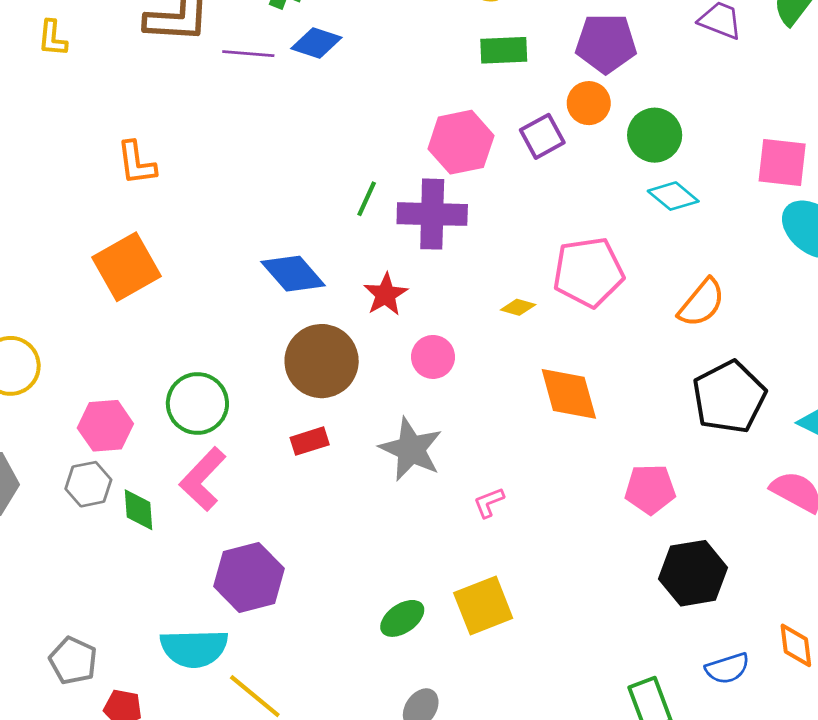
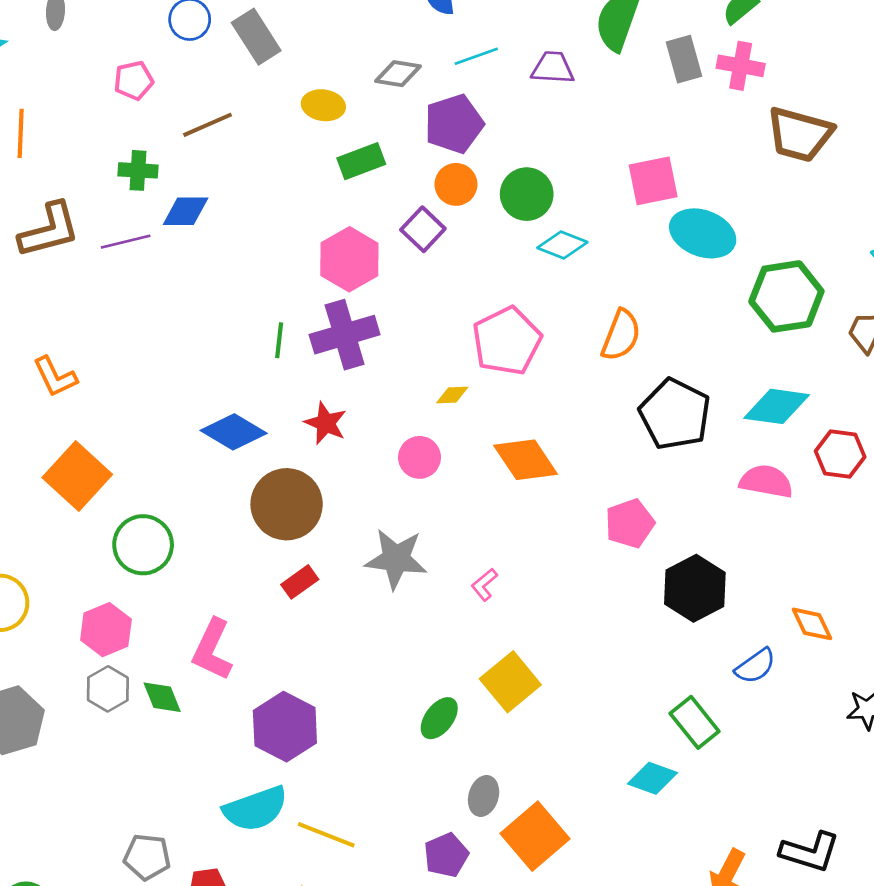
pink circle: (433, 357) -> (419, 457), moved
green circle: (197, 403) -> (143, 545), moved

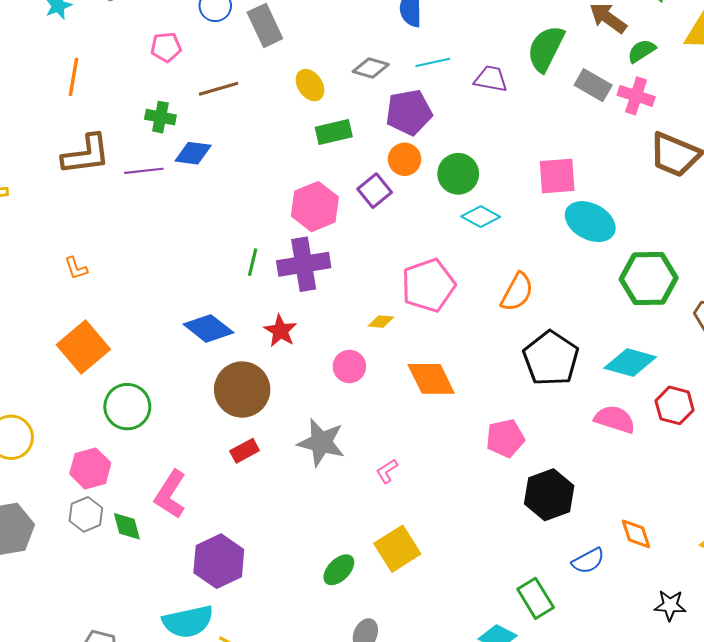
gray rectangle: (684, 59) -> (593, 85), turned -52
yellow ellipse: (323, 105) -> (310, 85), turned 40
orange L-shape: (55, 377) -> (76, 268), size x0.7

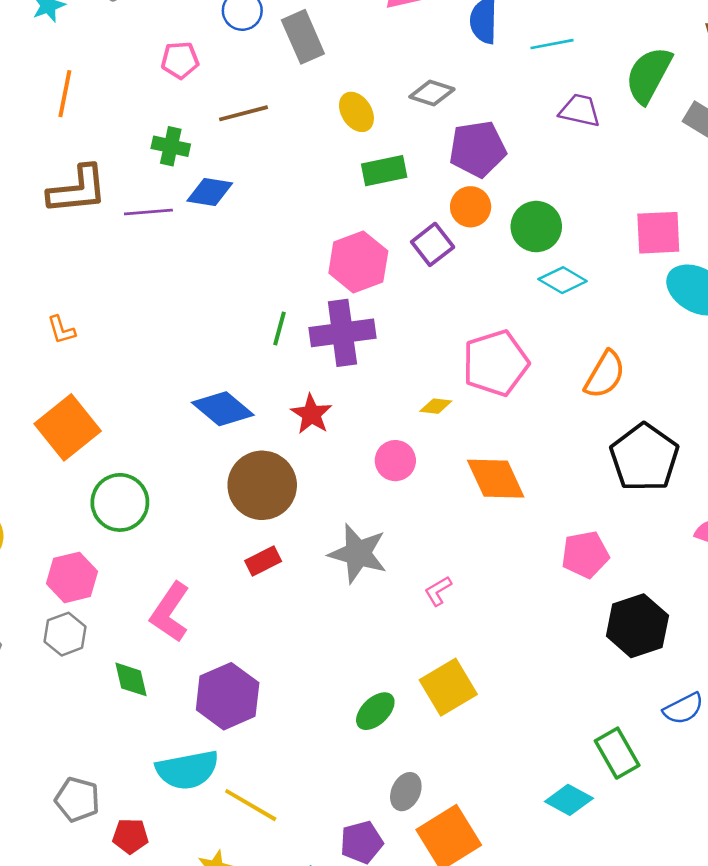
cyan line: (433, 62) -> (552, 44), moved
green diamond: (127, 526) -> (131, 679), moved

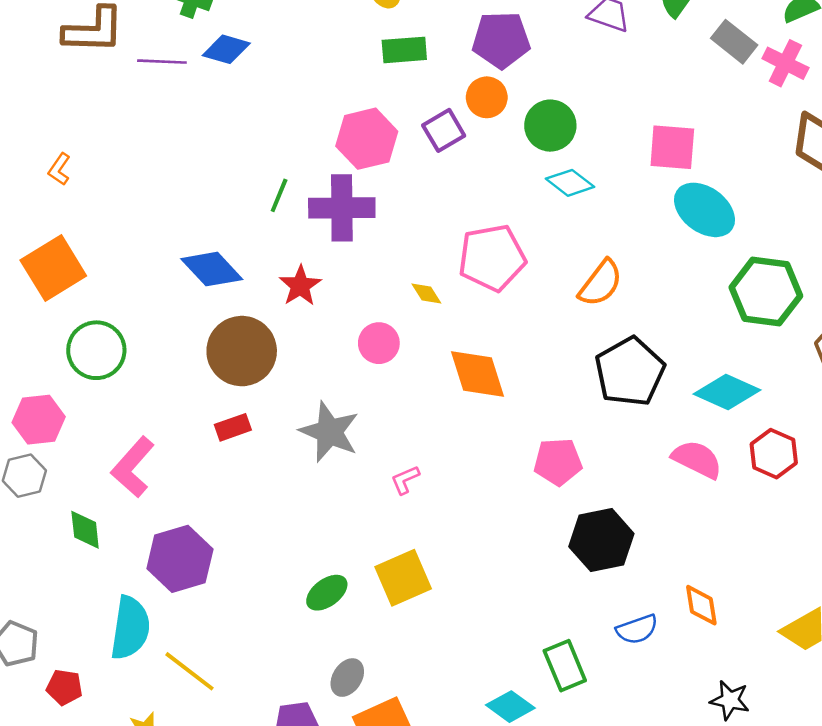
orange L-shape: (61, 330) -> (59, 169), turned 44
yellow diamond: (436, 406) -> (426, 293), turned 44
cyan semicircle: (187, 770) -> (130, 628), turned -78

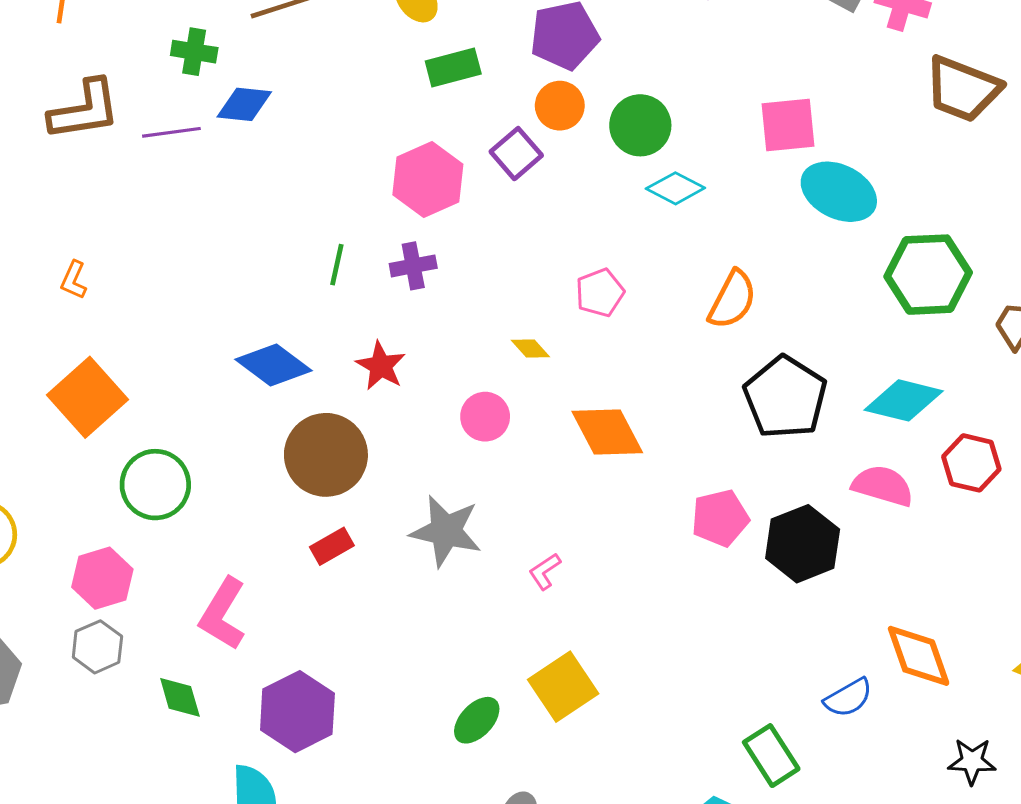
purple cross: (342, 208) -> (413, 266), size x0.6
pink pentagon: (492, 258) -> (600, 293), size x0.6
black hexagon: (601, 540) -> (803, 544), moved
orange diamond: (701, 605) -> (919, 656), size x1.4

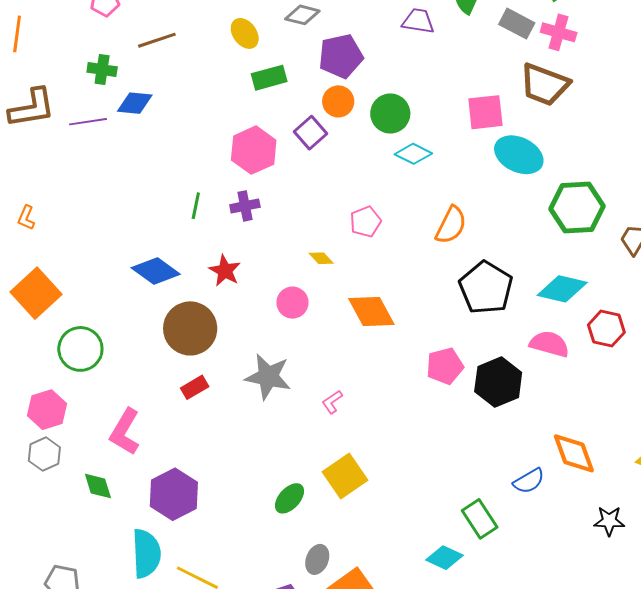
brown trapezoid: (963, 89) -> (545, 85), moved

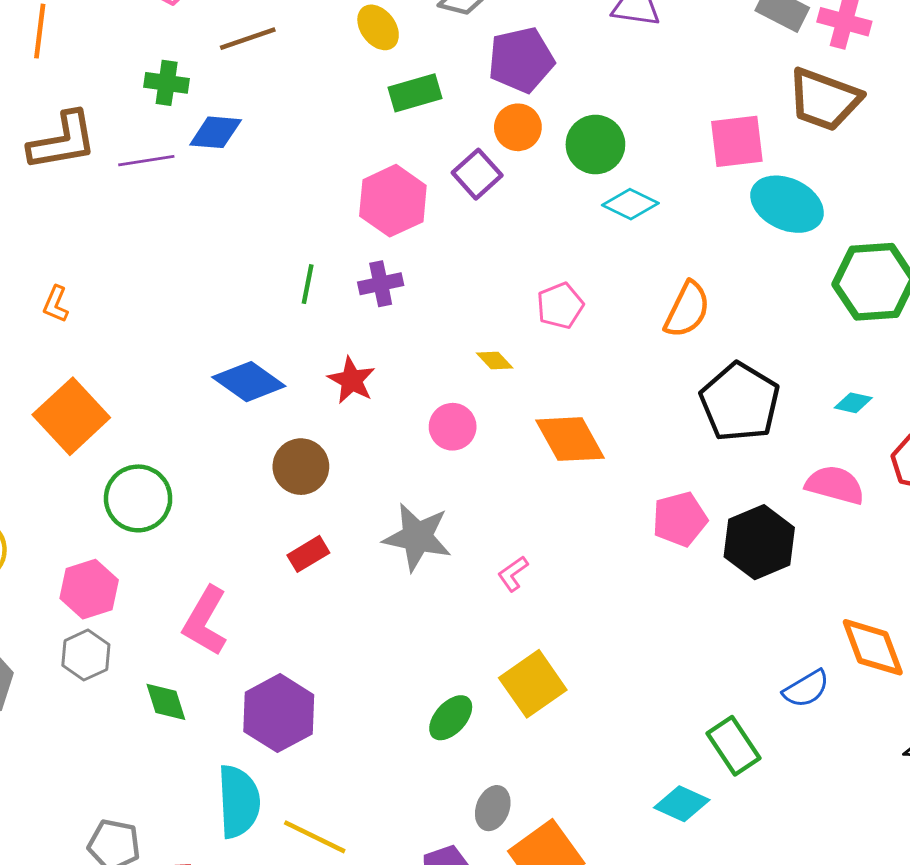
cyan diamond: (562, 289) -> (853, 403), size x0.5
brown circle: (190, 328) -> (301, 467), size x0.7

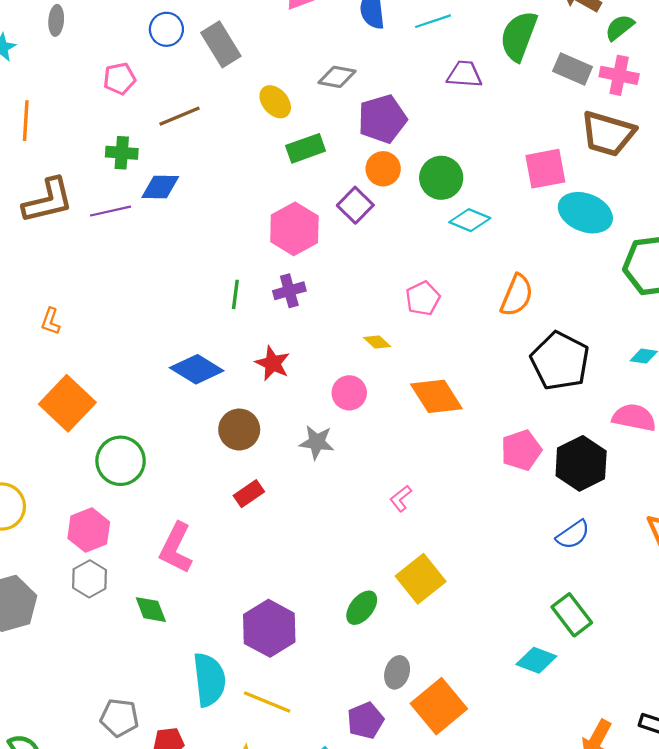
gray star: (417, 537) -> (317, 442), moved, size x0.7
blue semicircle: (806, 689) -> (573, 535), moved
purple hexagon: (279, 713) -> (269, 628), moved

